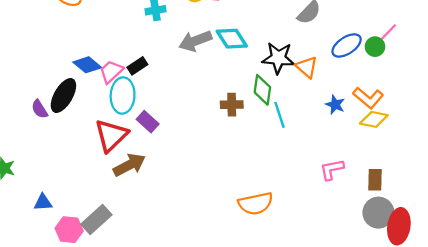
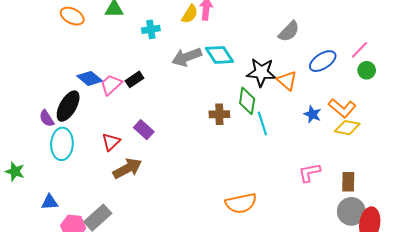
green circle: (375, 47) -> (367, 70), moved
cyan ellipse: (123, 96) -> (62, 144), moved
red triangle: (111, 135) -> (111, 142), size x0.6

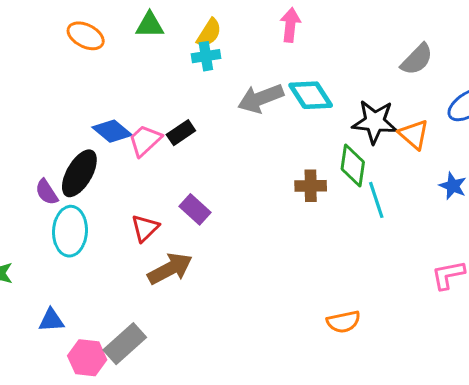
yellow semicircle: (190, 14) -> (209, 33), moved
orange semicircle: (241, 203) -> (343, 322), size x0.7

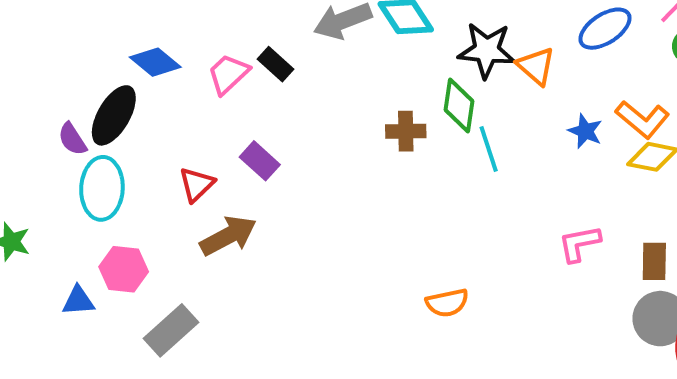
black rectangle: (181, 133) -> (276, 64), moved, turned 76
pink trapezoid: (145, 141) -> (228, 74), moved
pink hexagon: (87, 358) -> (124, 269), moved

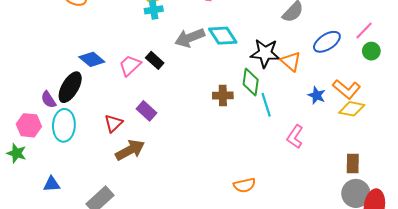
pink L-shape: (579, 244) -> (295, 137), moved, turned -45
pink hexagon: (124, 269) -> (29, 125), moved

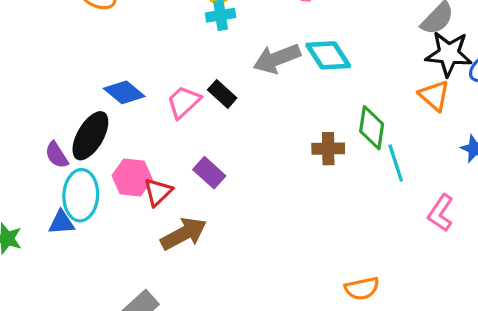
black star: (265, 53) -> (449, 54), moved
pink hexagon: (29, 125) -> (132, 178), moved
blue triangle: (52, 184) -> (61, 223), moved

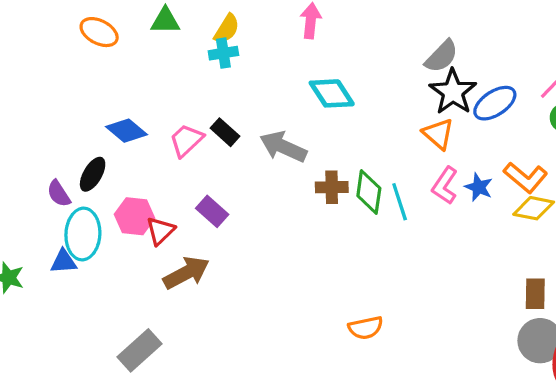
black star: (449, 54) -> (453, 92), turned 30
gray arrow: (277, 59) -> (283, 147), moved, turned 45
green diamond: (372, 128) -> (369, 192), moved
black ellipse: (90, 136) -> (93, 174), size x0.7
pink L-shape: (441, 213) -> (445, 186), moved

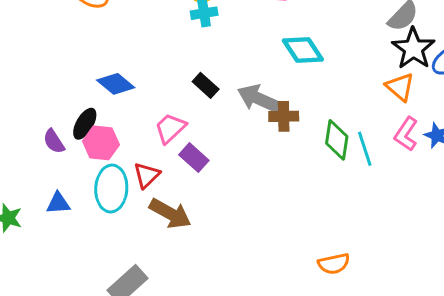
pink trapezoid: (186, 140) -> (170, 128), moved
brown cross: (332, 187) -> (284, 116), moved
pink hexagon: (135, 216) -> (101, 143), moved
cyan ellipse: (83, 234) -> (111, 189), moved
brown arrow: (186, 273) -> (170, 214), turned 57

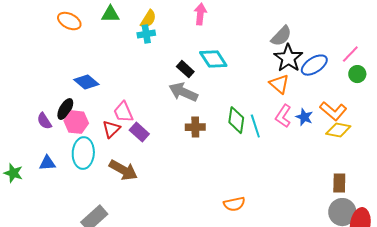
black rectangle: (206, 85) -> (185, 69), moved
brown cross: (284, 116) -> (195, 127), moved
pink trapezoid: (170, 128) -> (123, 112), turned -70
red triangle: (147, 175) -> (111, 129), moved

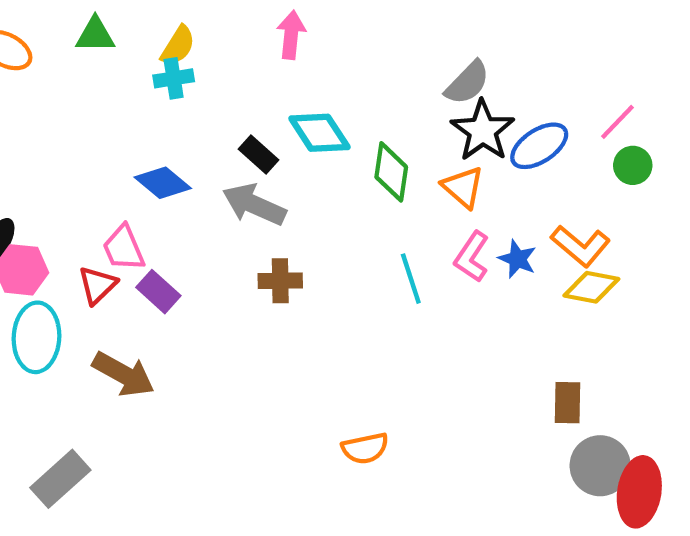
blue diamond: (86, 82) -> (163, 183), moved
green diamond: (236, 120) -> (391, 172), moved
brown rectangle: (339, 183) -> (567, 403), moved

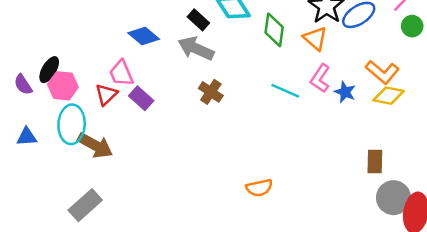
blue star: (517, 259) -> (345, 92), moved
cyan line: (411, 279) -> (285, 91), turned -48
brown cross: (280, 281) -> (211, 92), turned 35
brown arrow: (124, 374) -> (95, 145), moved

